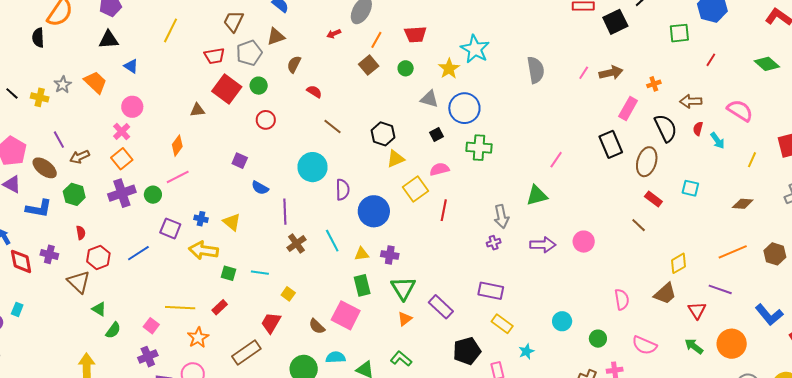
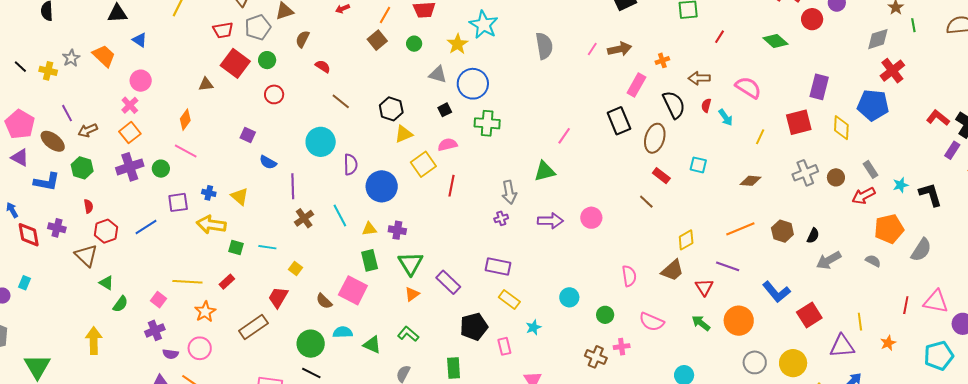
pink line: (178, 177) -> (186, 151), turned 55
purple square: (170, 228) -> (178, 202), turned -30

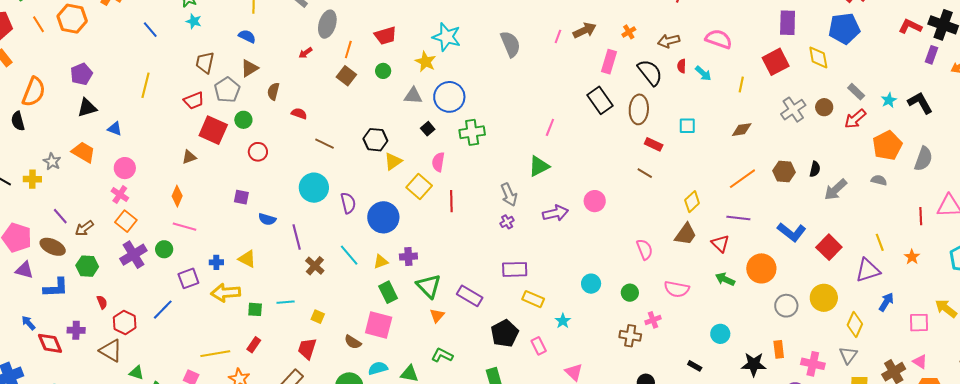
pink semicircle: (448, 145) -> (438, 162), turned -54

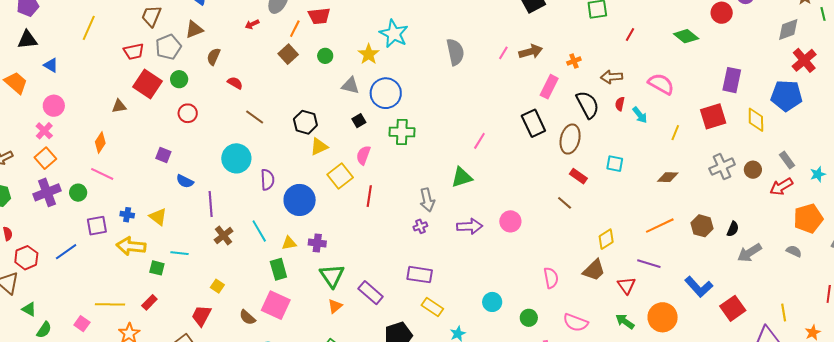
red trapezoid: (385, 36) -> (319, 16), moved
green rectangle: (388, 292) -> (278, 269), moved
cyan line: (286, 302) -> (180, 253), moved

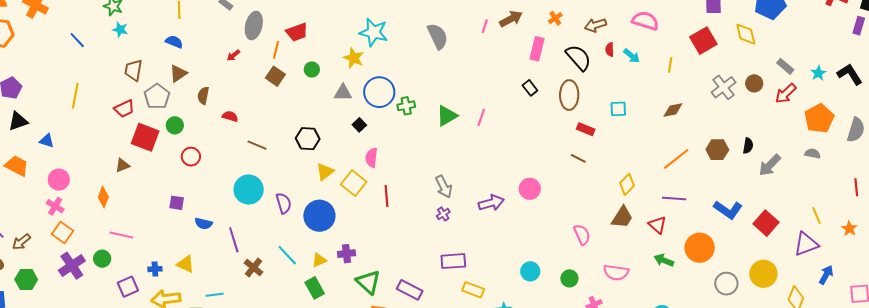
black rectangle: (533, 123) -> (530, 88), size x0.6
green cross: (402, 132) -> (406, 106), moved, size x0.7
orange diamond: (100, 143) -> (103, 197), moved
yellow triangle: (319, 147) -> (325, 172), moved
green triangle: (462, 177) -> (447, 116), moved

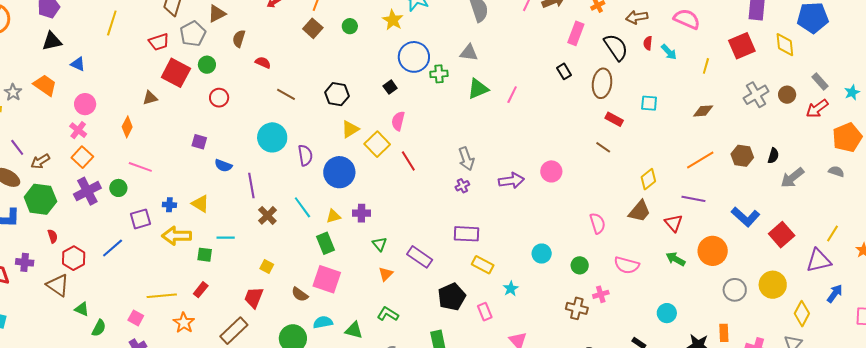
gray triangle: (343, 93) -> (469, 53), moved
red line: (387, 196) -> (408, 161), turned -35
yellow line: (816, 216) -> (833, 233), turned 48
green hexagon: (26, 279) -> (40, 199), size x1.4
green triangle: (368, 282) -> (380, 244), size x0.6

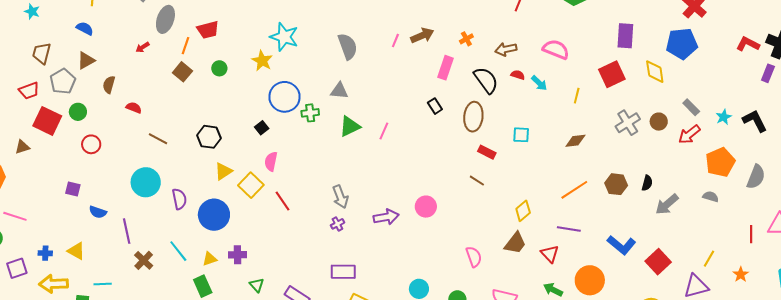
red semicircle: (648, 43) -> (518, 75), turned 104

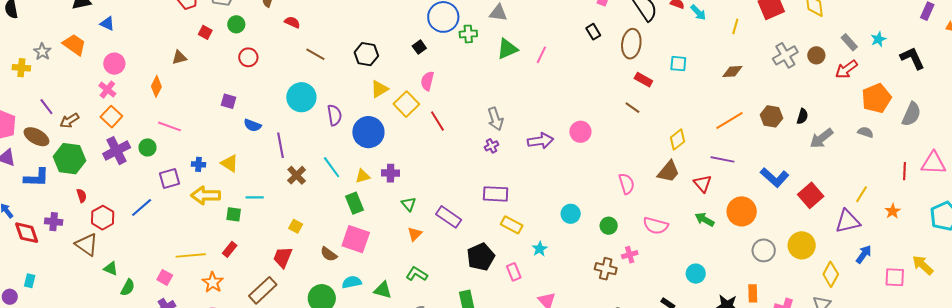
cyan star: (724, 117) -> (878, 39), moved
red square: (47, 121) -> (205, 32), size x0.5

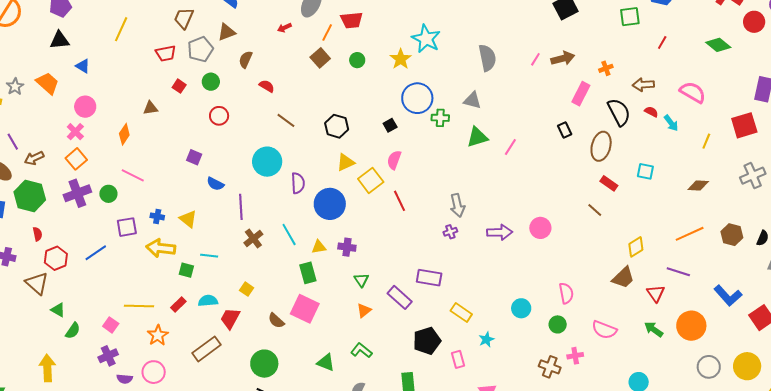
pink semicircle: (627, 184) -> (566, 293), moved
purple rectangle: (496, 194) -> (429, 278), moved
cyan semicircle: (352, 282) -> (208, 301), moved

